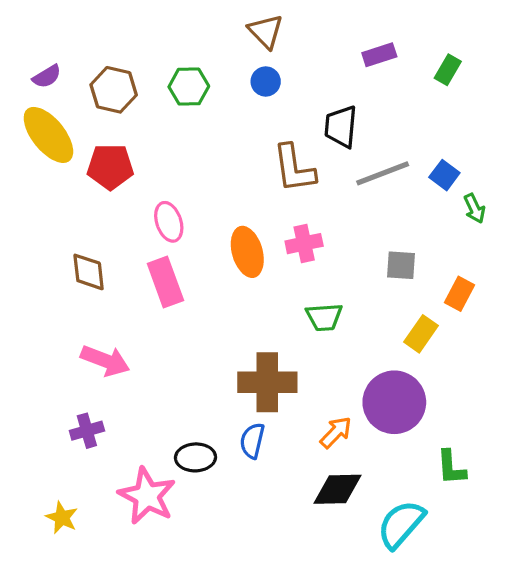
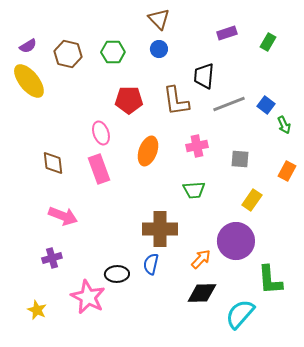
red pentagon: (110, 167) -> (129, 100), moved
pink cross: (304, 244) -> (197, 146), moved
orange ellipse: (247, 252) -> (148, 151), turned 36
orange rectangle: (459, 294) -> (287, 171), moved
green L-shape: (451, 467) -> (270, 280), size x1.4

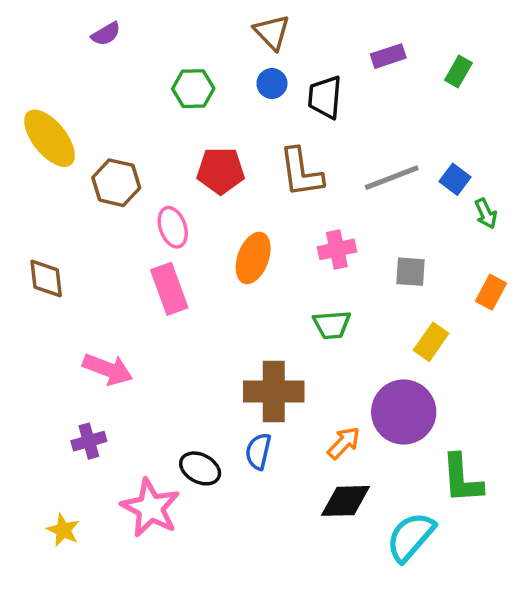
purple semicircle: (28, 46) -> (106, 34), moved
brown hexagon: (68, 54) -> (116, 183), moved
black trapezoid: (204, 76) -> (325, 97), moved
brown diamond: (53, 163) -> (46, 279), moved
black ellipse: (117, 274) -> (200, 468), turned 30

